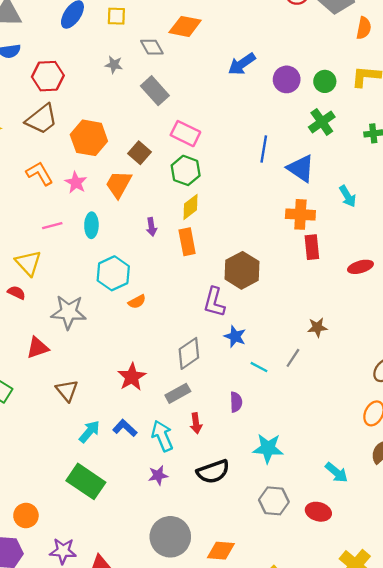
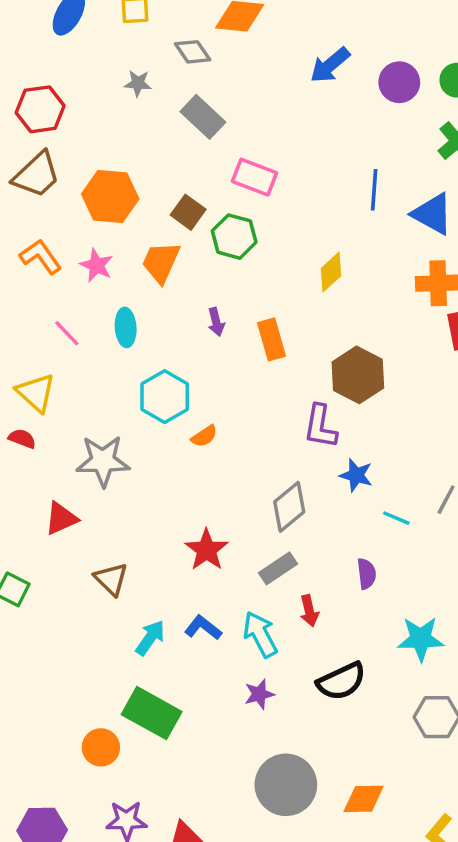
green hexagon: (186, 170) -> (234, 237), moved
yellow diamond: (190, 207) -> (331, 272), moved
pink line: (52, 226) -> (67, 333), turned 66
orange circle: (26, 515) -> (101, 747), moved

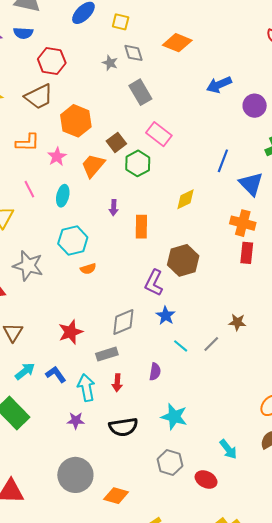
gray diamond: (193, 52) -> (134, 53), moved
orange L-shape: (41, 257) -> (28, 143), turned 110

